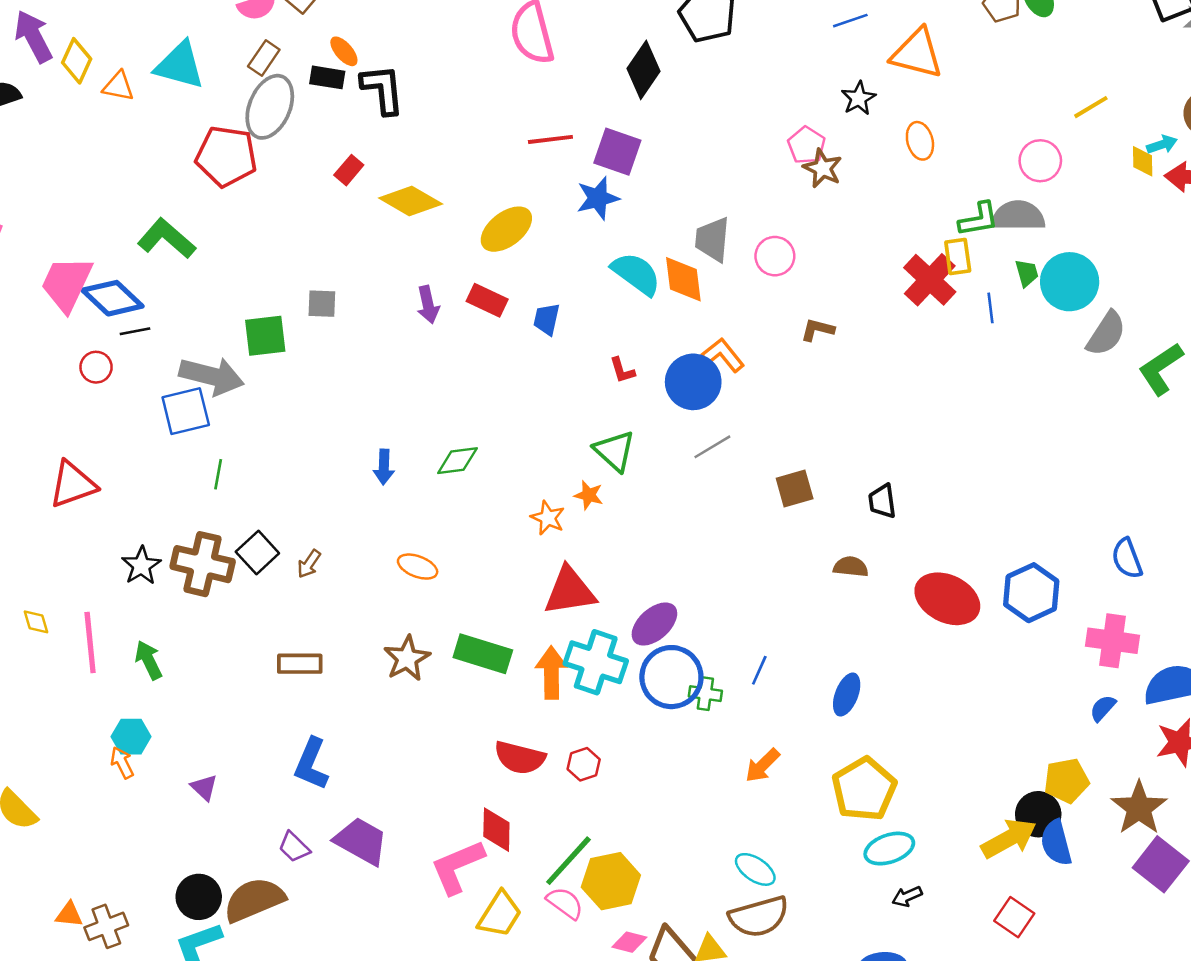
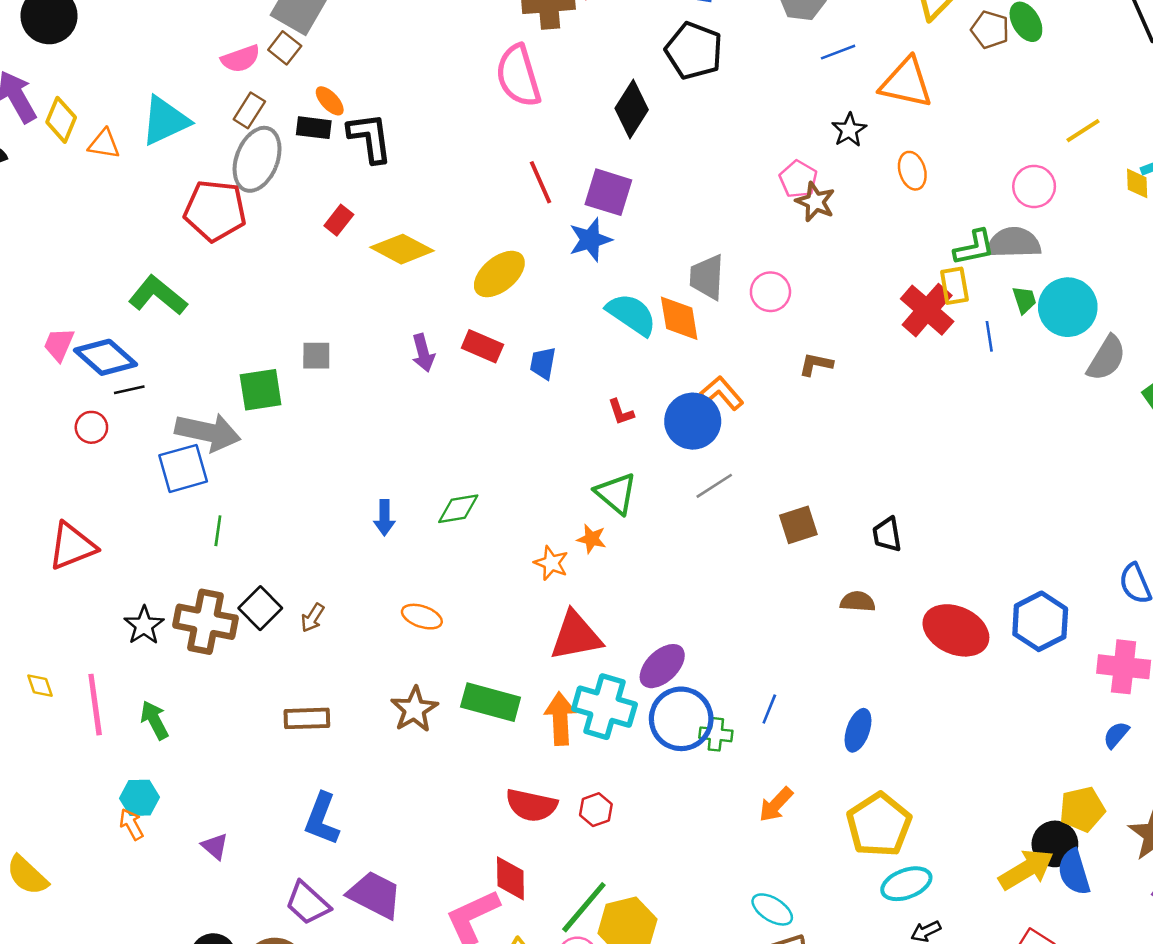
cyan triangle: (180, 65) -> (165, 121), turned -38
red line: (550, 139) -> (541, 182), turned 75
pink trapezoid: (67, 284) -> (59, 344), size x0.6
purple trapezoid: (294, 847) -> (308, 903), size x1.4

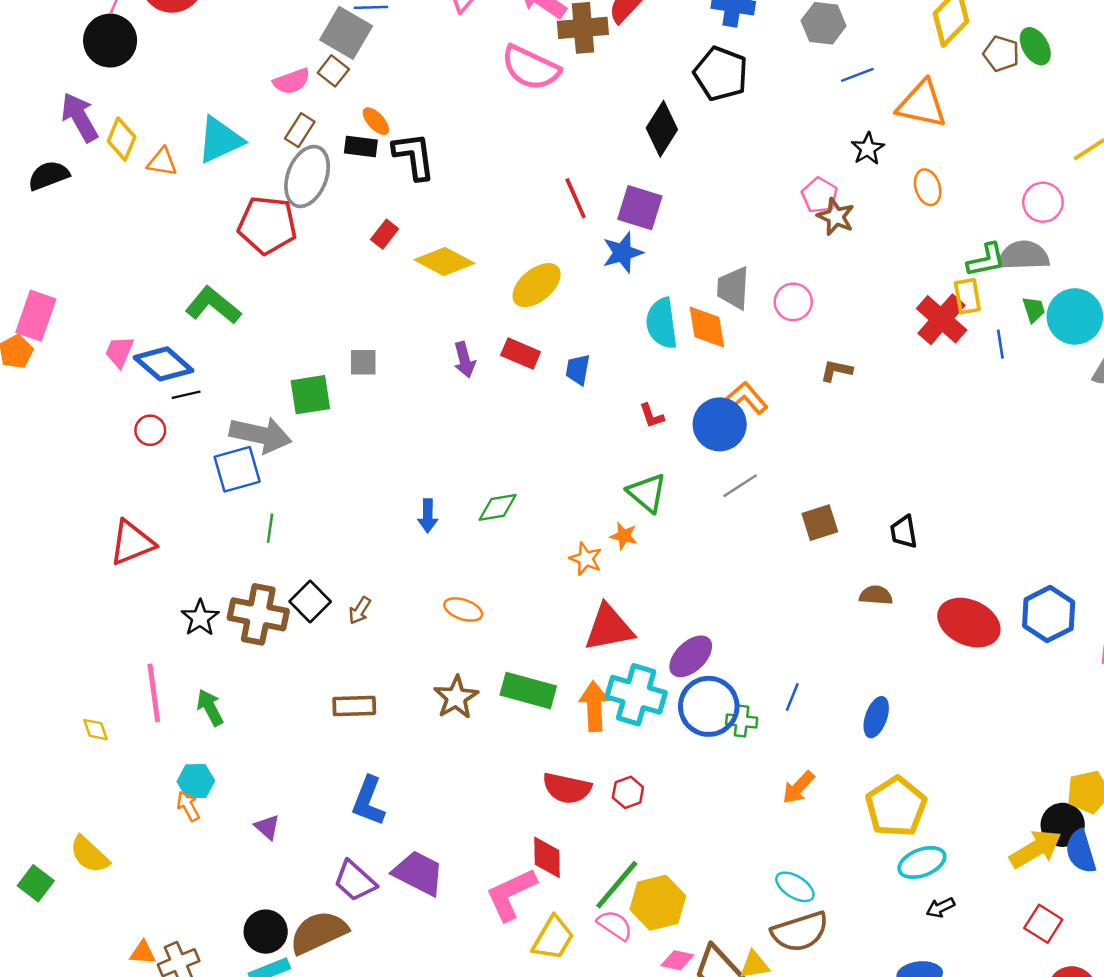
pink semicircle: (518, 76) -> (531, 68), moved, turned -48
cyan semicircle: (631, 314) -> (662, 323), turned -132
yellow diamond: (40, 686) -> (96, 730), moved

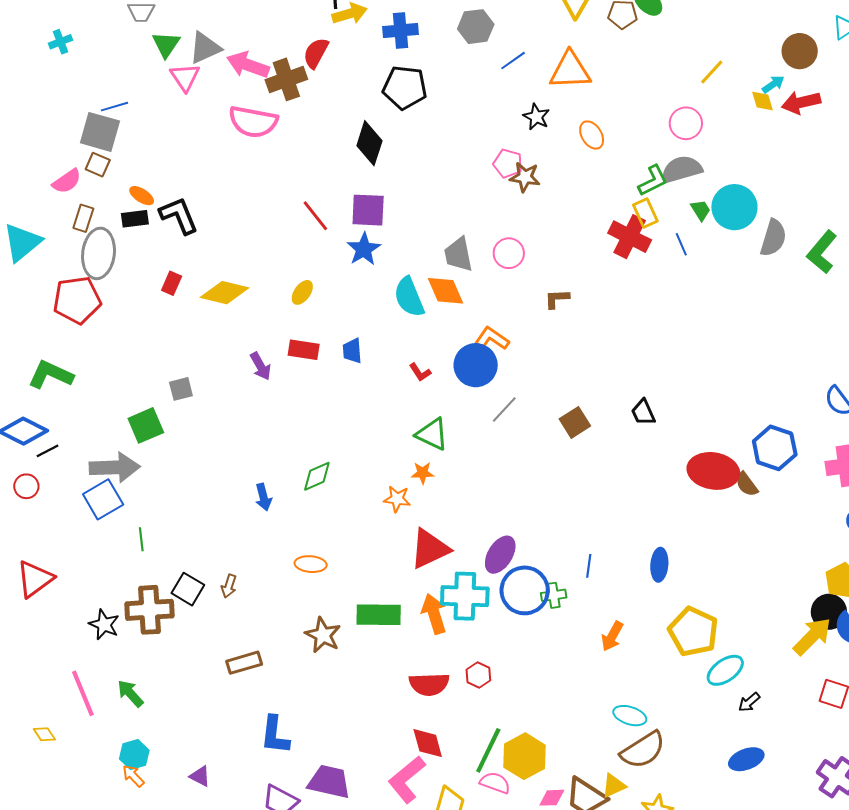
yellow ellipse: (537, 285) -> (302, 292), size x0.6
brown semicircle: (876, 595) -> (747, 484), moved, turned -116

